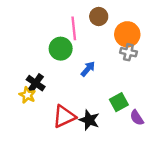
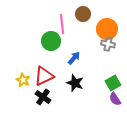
black cross: (36, 83) -> (43, 97), moved
green square: (119, 102) -> (113, 83), moved
red triangle: (64, 116) -> (44, 76), moved
black star: (89, 120) -> (75, 83), moved

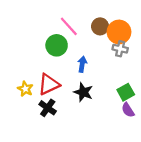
brown circle: (83, 14) -> (100, 26), moved
pink line: (62, 24) -> (69, 26), turned -36
blue arrow: (74, 58) -> (82, 64), turned -32

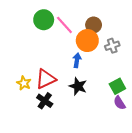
orange circle: (119, 32) -> (87, 41), moved
green circle: (57, 45) -> (44, 20), moved
gray cross: (120, 49) -> (112, 46), turned -32

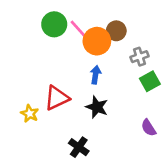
orange circle: (87, 41) -> (97, 41), moved
yellow star: (24, 83) -> (30, 114), moved
green square: (117, 86) -> (150, 81), moved
black cross: (45, 101) -> (79, 147), moved

